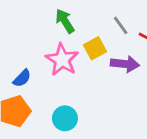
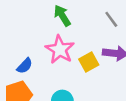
yellow square: (95, 48) -> (89, 62), moved

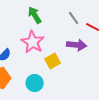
yellow square: (89, 62) -> (53, 61), moved

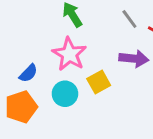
cyan circle: (35, 83) -> (65, 94), moved

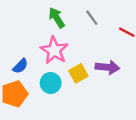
gray line: (129, 19) -> (92, 18), moved
purple arrow: (134, 59) -> (107, 67), moved

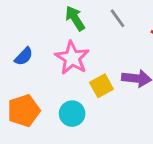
blue semicircle: (20, 66) -> (24, 56), moved
cyan circle: (51, 83) -> (72, 114), moved

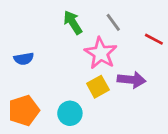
blue semicircle: (24, 56) -> (24, 59), turned 36
pink star: (72, 58) -> (101, 53), moved

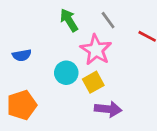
purple arrow: (131, 80) -> (108, 109), moved
cyan circle: (70, 113) -> (66, 73), moved

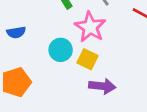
yellow square: (93, 82) -> (87, 59), turned -35

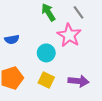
yellow square: (87, 59) -> (46, 80), moved

